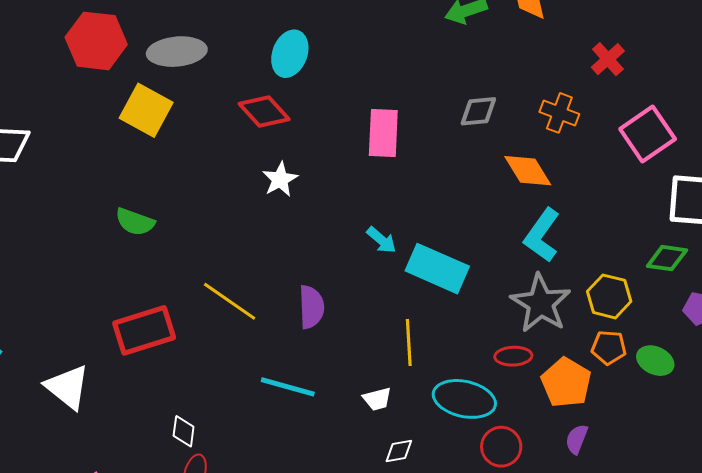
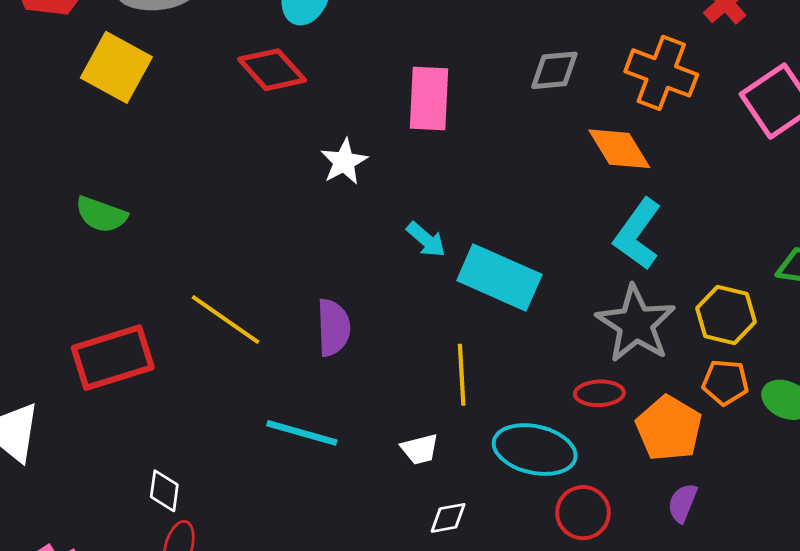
orange cross: (559, 113) -> (661, 73), size x1.4
white star: (280, 179) -> (344, 162), moved

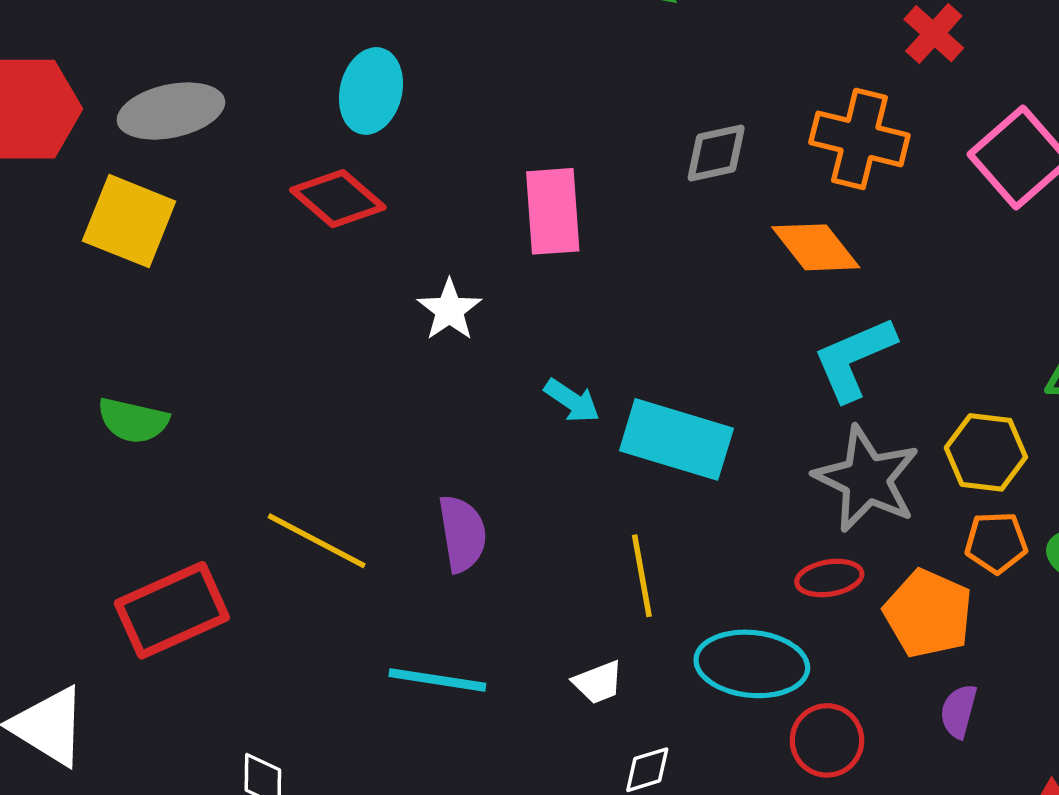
cyan L-shape: (638, 234) -> (854, 359), turned 38

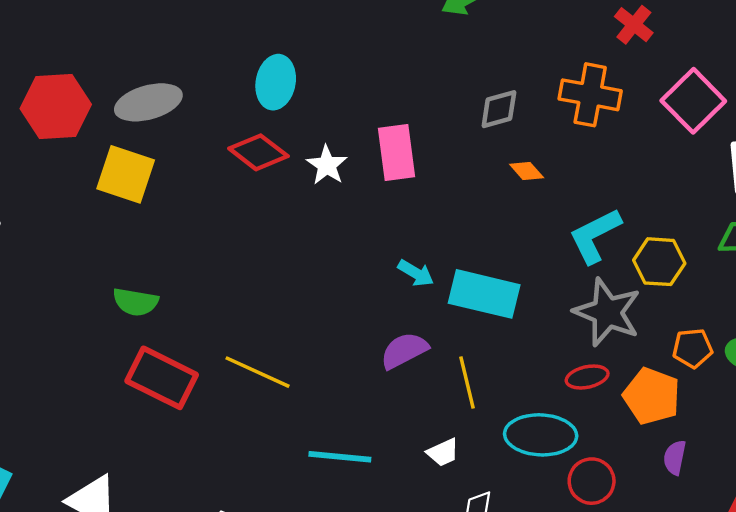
orange diamond: (816, 247) -> (527, 171), moved, size x0.6
white star: (449, 310) -> (327, 165), moved
yellow hexagon: (986, 452) -> (659, 262), moved
purple semicircle: (462, 534) -> (404, 350), moved, turned -105
red rectangle: (172, 610) -> (162, 378), moved, turned 54

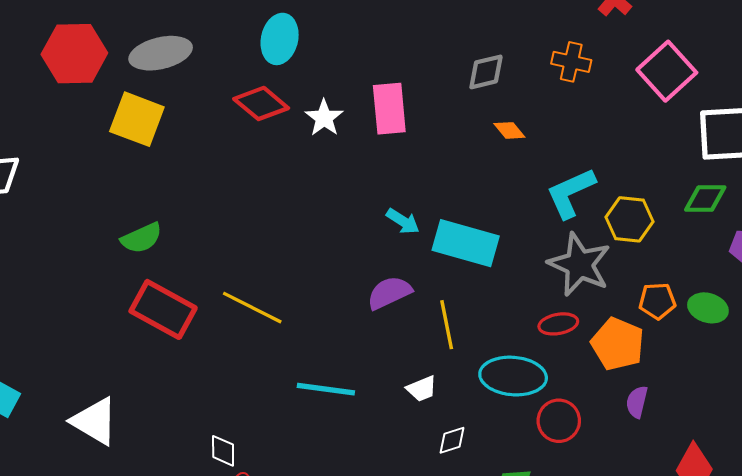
orange cross: (590, 95) -> (571, 62), size x0.7
green semicircle: (136, 302) -> (142, 238), turned -36

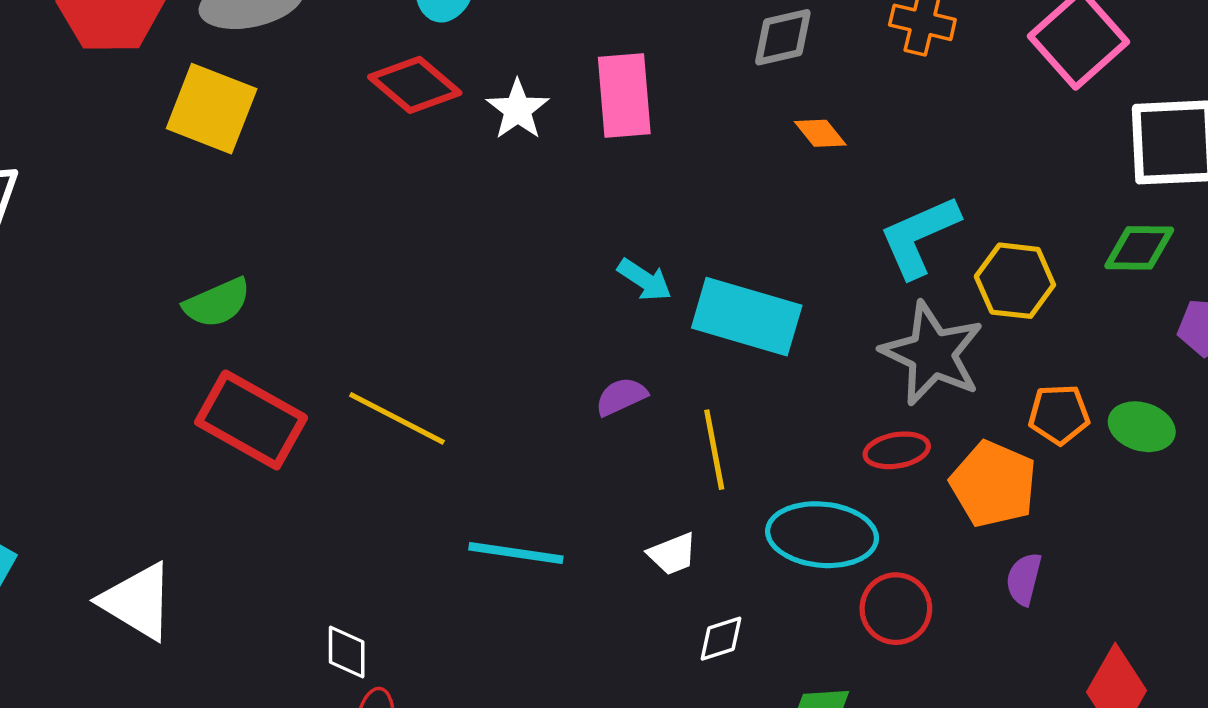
purple semicircle: (389, 293) -> (621, 397), size x0.7

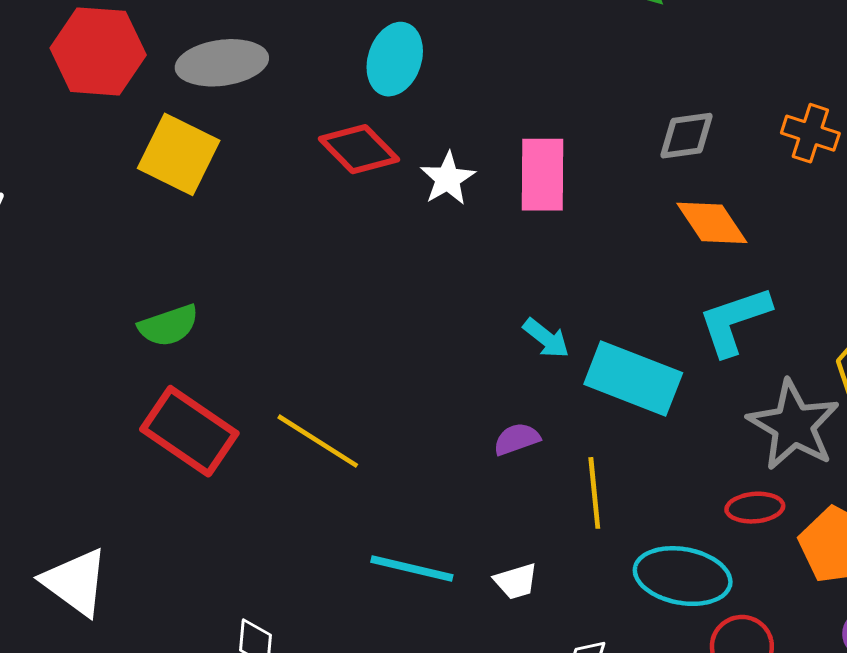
orange diamond: (820, 133) -> (712, 223), size x1.6
cyan L-shape: (919, 236) -> (734, 321), moved
white trapezoid: (672, 554) -> (516, 581), moved

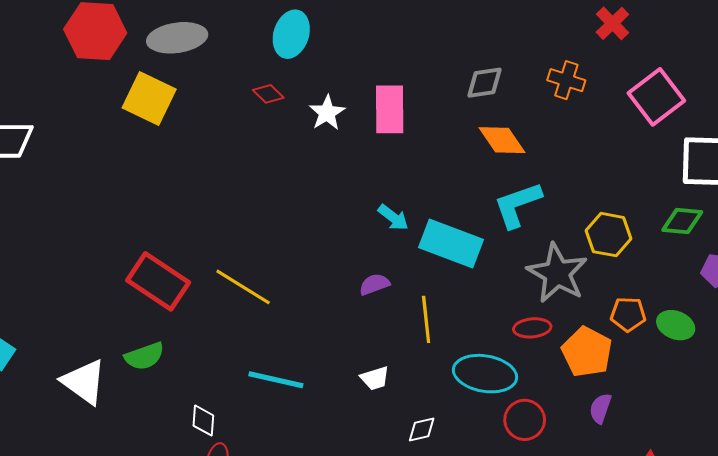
red diamond: (359, 149) -> (268, 94), size x0.6
green semicircle: (169, 326) -> (144, 356), moved
cyan line: (412, 568) -> (276, 380), moved

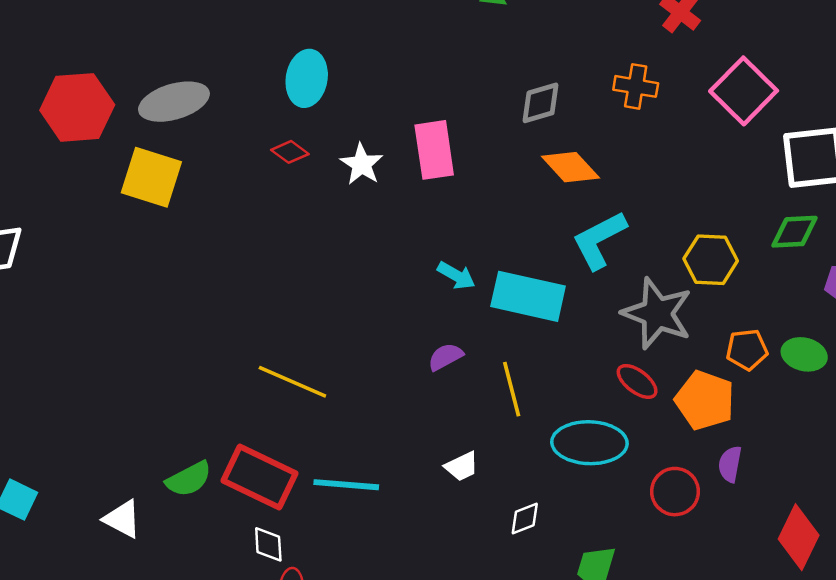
red rectangle: (158, 281) -> (260, 477), moved
red ellipse: (532, 328) -> (637, 381), turned 51
white triangle: (84, 382) -> (122, 519), size x0.7
red circle: (525, 420) -> (675, 492), moved

